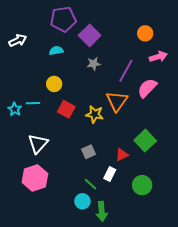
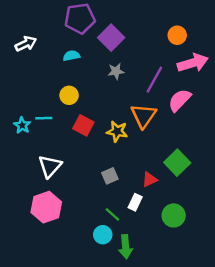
pink arrow: (158, 57) -> (193, 63), size x1.4

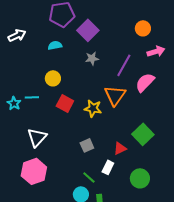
pink arrow: (193, 63) -> (156, 51), size x0.7

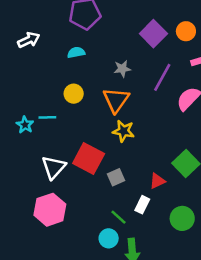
purple square: (88, 30) -> (153, 34), moved
orange triangle: (115, 95) -> (116, 100), moved
red square: (65, 103) -> (89, 159), moved, size x1.4

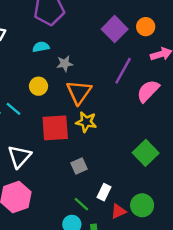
gray star: (122, 69) -> (65, 64), moved
cyan line: (47, 117) -> (13, 109), turned 42
red square: (89, 159) -> (55, 128), moved, turned -32
red triangle: (157, 181) -> (118, 211), moved

